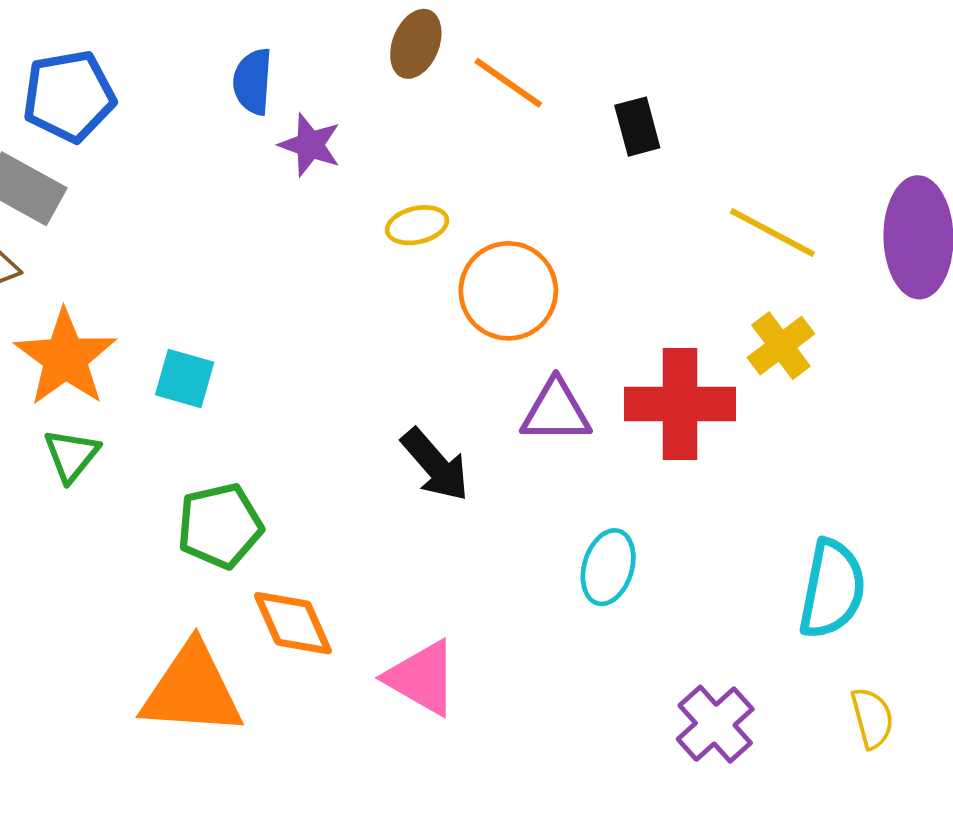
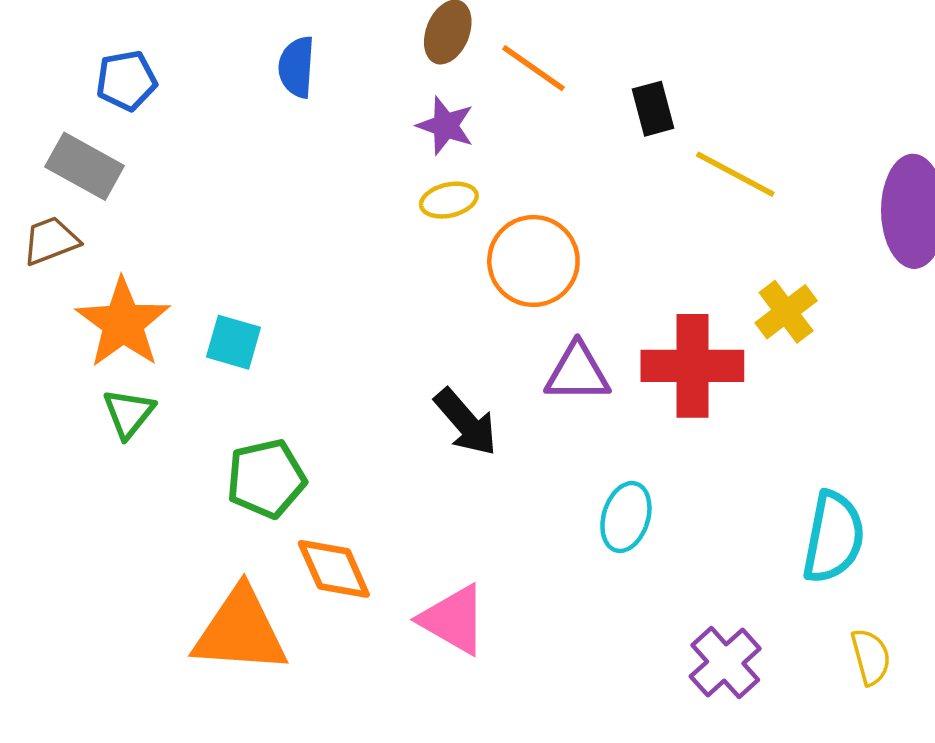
blue pentagon: (69, 96) -> (126, 81), size x0.7
purple star: (310, 145) -> (445, 126), moved
yellow line: (772, 232) -> (735, 174), moved

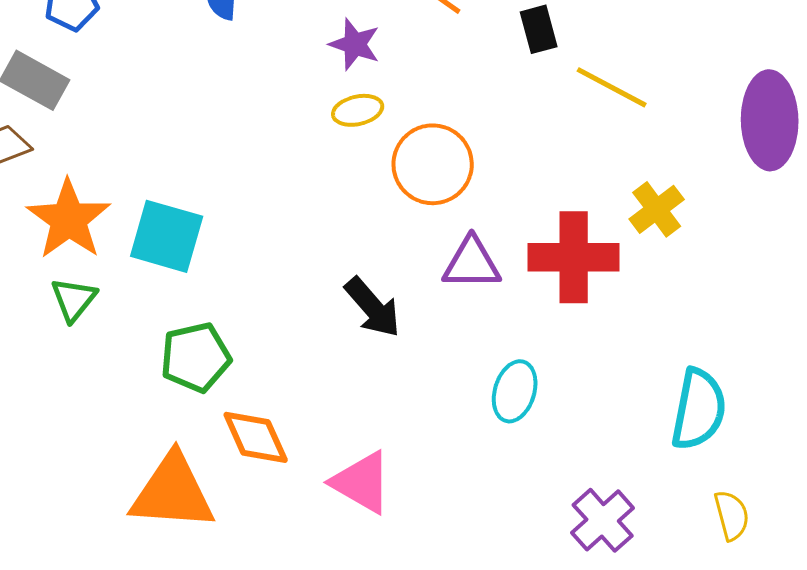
cyan square: (233, 342) -> (167, 236), size x1.5

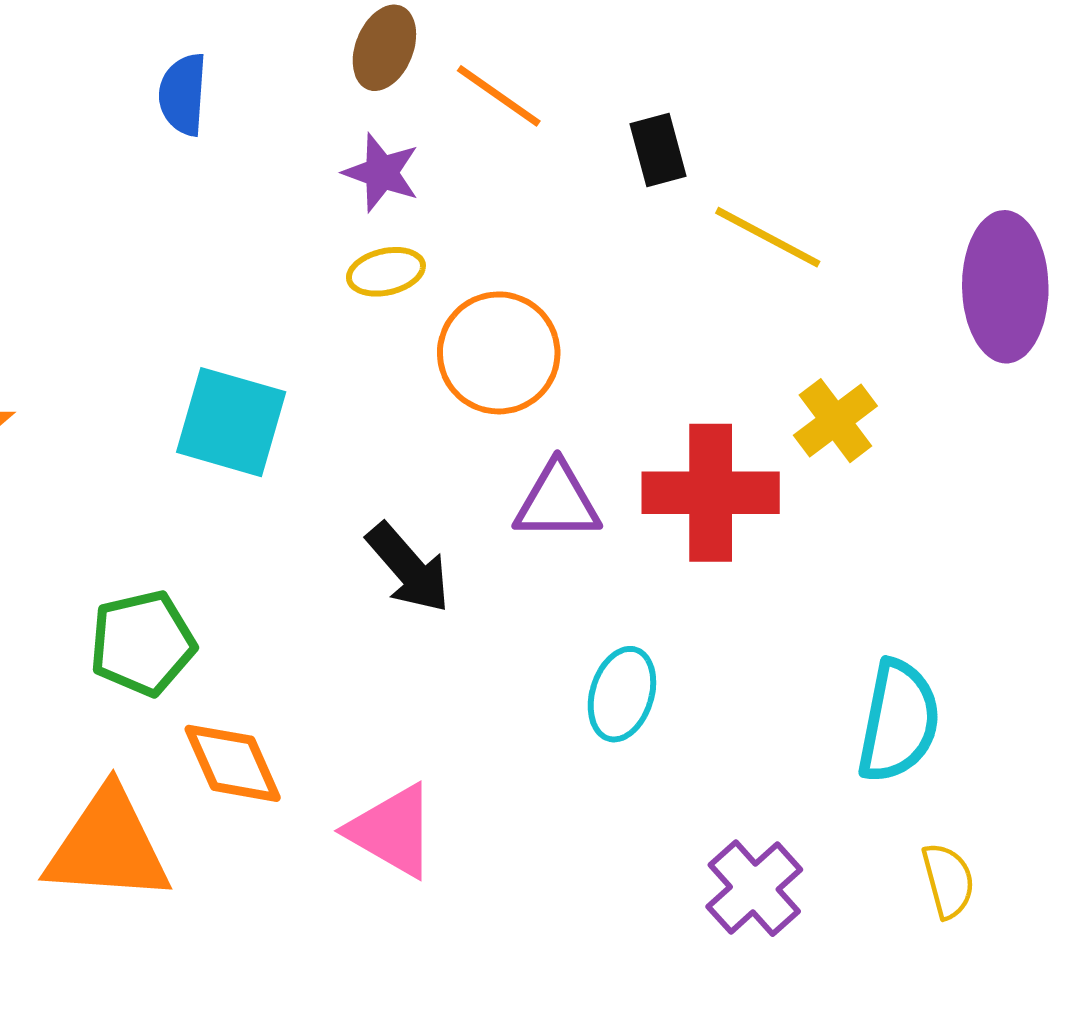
cyan square: (167, 236) -> (231, 422), moved

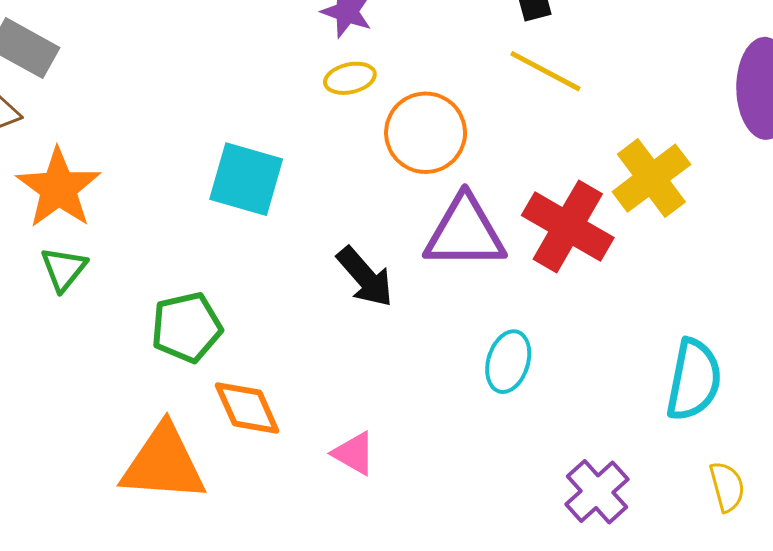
yellow line: (768, 237) -> (546, 71), moved
yellow cross: (835, 421) -> (651, 178), size x1.4
red cross: (711, 493) -> (568, 227), turned 30
purple triangle: (557, 502) -> (465, 233), size x1.4
pink triangle: (392, 831) -> (354, 453), size x0.7

